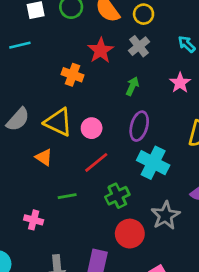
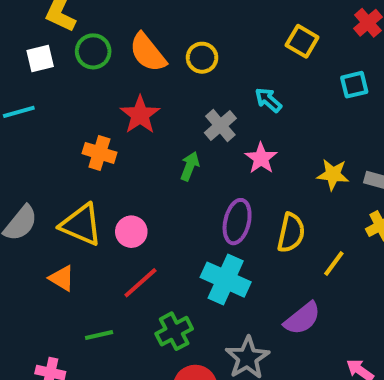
gray cross: (139, 46) -> (220, 125), moved
purple ellipse: (139, 126) -> (237, 222), moved

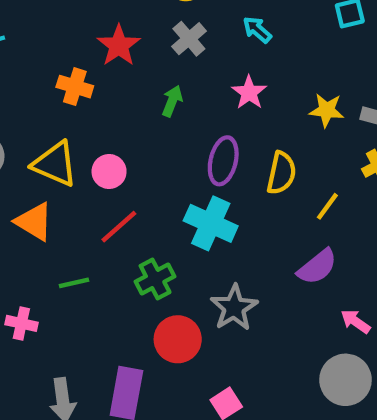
gray cross: (220, 125) -> (189, 39), moved
orange triangle: (62, 278) -> (34, 222), size x1.4
purple semicircle: (302, 318) -> (317, 267), moved

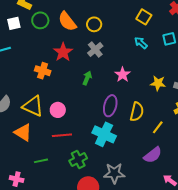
cyan arrow: (257, 30) -> (141, 43), moved
red line: (119, 227) -> (62, 135), turned 36
gray star: (234, 308) -> (114, 173), turned 30

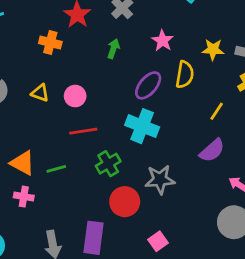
yellow triangle: (33, 106) -> (40, 93), size x0.6
purple ellipse: (110, 106) -> (148, 85), turned 30
yellow semicircle: (137, 112) -> (185, 75), moved
orange triangle: (23, 132) -> (23, 163), moved

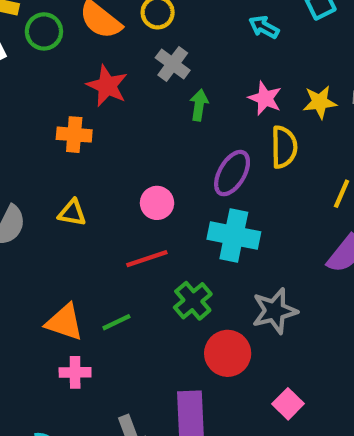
pink star: (163, 41) -> (265, 98), moved
green arrow: (113, 49) -> (199, 105), moved
pink circle: (75, 96) -> (157, 203), moved

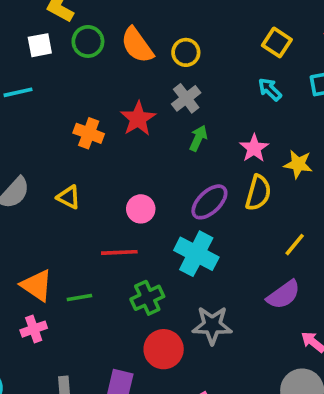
red star: (107, 86) -> (138, 119), moved
pink cross: (75, 372) -> (34, 329), turned -35

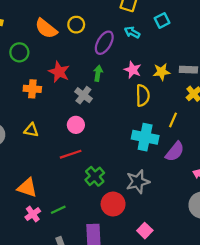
green circle: (88, 41) -> (19, 52), moved
gray cross: (186, 98) -> (83, 95), moved
purple ellipse: (209, 202) -> (104, 43), moved
cyan cross: (196, 254) -> (145, 137), moved
green line: (79, 297) -> (58, 210), moved

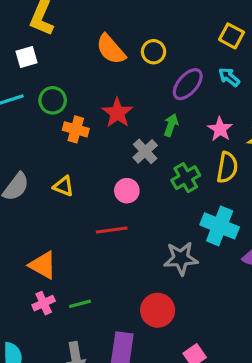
green circle: (19, 52) -> (53, 100), moved
green cross: (95, 176) -> (186, 178), moved
gray star: (138, 182) -> (181, 258), moved

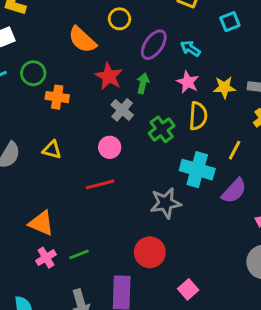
orange semicircle: (111, 49) -> (82, 40), moved
cyan arrow: (229, 77) -> (190, 49), moved
red star: (117, 113) -> (109, 76), moved

